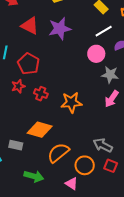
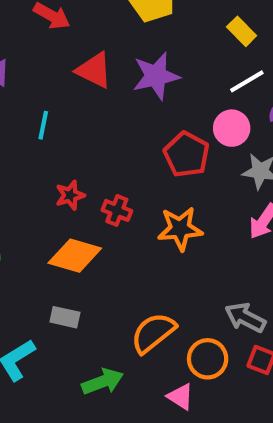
red pentagon: (29, 64) -> (187, 154), moved
orange diamond: (40, 130) -> (75, 256), moved
green arrow: (34, 176) -> (103, 382), turned -36

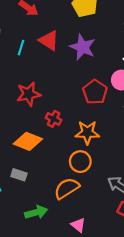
purple star: (156, 76) -> (83, 47), turned 30
cyan line: (43, 125) -> (21, 48), moved
red star: (70, 195) -> (29, 94), moved, size x1.5
orange circle: (208, 359) -> (80, 162), moved

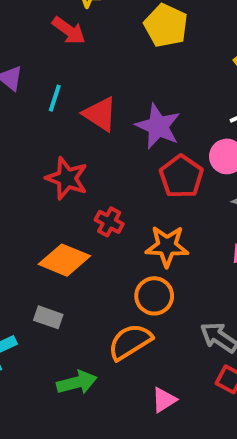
red triangle: (49, 40) -> (100, 114), moved
purple star: (83, 47) -> (158, 126), moved
red star: (29, 94) -> (67, 178), turned 30
pink triangle: (78, 225) -> (164, 400), moved, turned 49

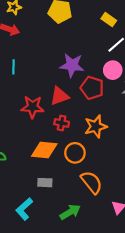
red triangle: (100, 114) -> (59, 96), moved, turned -36
orange circle: (154, 296) -> (75, 153), moved
orange semicircle: (130, 342) -> (92, 182), turned 100

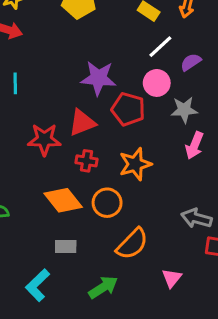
orange diamond: (44, 150) -> (63, 200), turned 48
orange semicircle: (92, 182) -> (132, 244), turned 85

